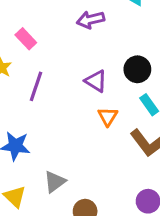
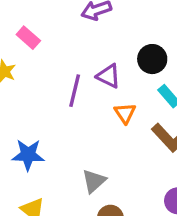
purple line: (36, 86) -> (75, 91), moved
gray triangle: (55, 182) -> (94, 181), moved

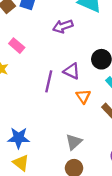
blue star: (28, 155) -> (19, 138), moved
gray triangle: (94, 181) -> (74, 142), moved

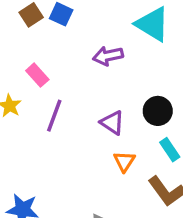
purple line: (49, 81) -> (54, 116), moved

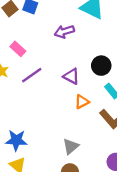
purple line: (54, 116) -> (32, 75), turned 40
orange triangle: (124, 161) -> (82, 102), turned 35

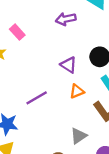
purple line: (32, 75) -> (37, 98), moved
gray triangle: (71, 146) -> (79, 136), moved

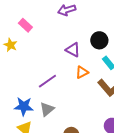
gray triangle: (79, 136) -> (47, 109), moved

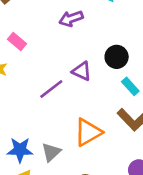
orange triangle: (82, 72) -> (88, 132), moved, size x1.6
purple line: (47, 81) -> (51, 89), moved

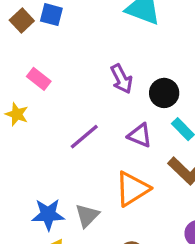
purple arrow: (71, 19) -> (122, 79), moved, turned -95
purple triangle: (82, 71) -> (140, 135), moved

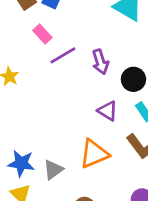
pink rectangle: (39, 79) -> (42, 34), moved
purple line: (84, 137) -> (63, 55), moved

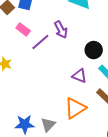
purple arrow: (100, 62) -> (61, 30), moved

